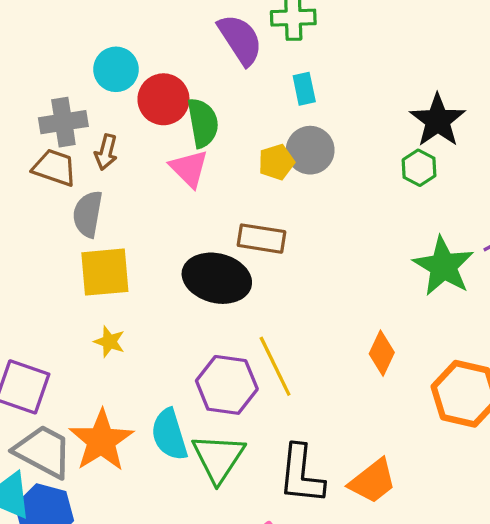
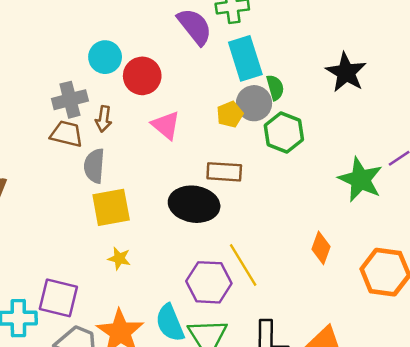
cyan rectangle: (304, 89) -> (245, 58), size x1.8
green semicircle: (203, 123) -> (275, 88), moved, size x0.7
green hexagon: (419, 168) -> (284, 132), moved, size x1.5

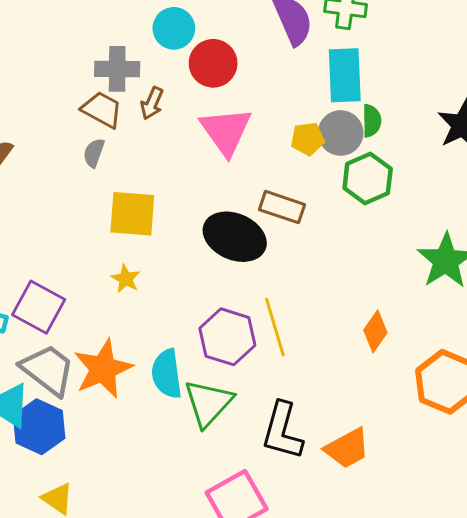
pink triangle: (166, 125) -> (226, 131), size x1.4
gray semicircle: (94, 166) -> (94, 153), moved, size x0.7

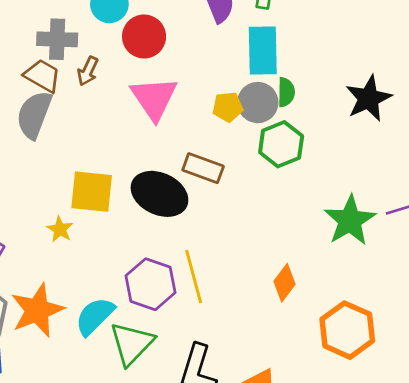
gray semicircle: (94, 153) -> (34, 115), size x1.8
yellow square: (132, 214) -> (92, 192), moved
cyan semicircle: (167, 374) -> (95, 316), turned 51

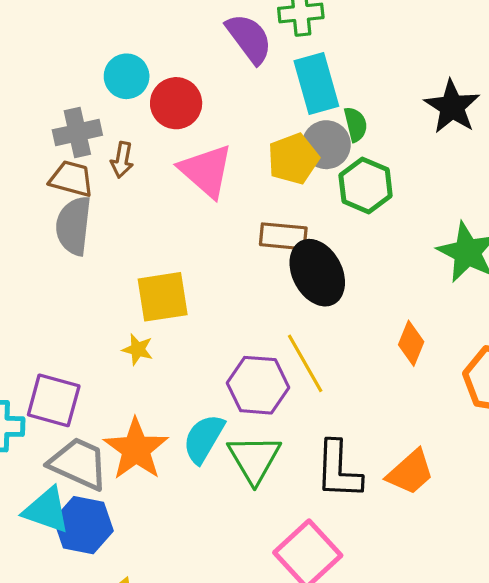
yellow pentagon: (228, 107) -> (293, 159), size x1.4
black ellipse: (159, 194) -> (317, 273), moved, turned 52

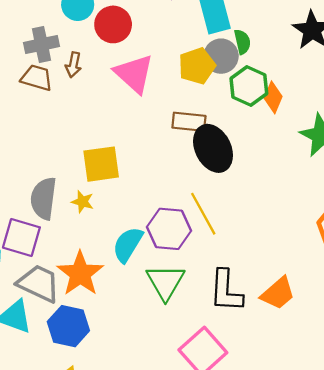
gray semicircle: (74, 226) -> (44, 198), moved
orange diamond: (411, 343) -> (273, 97), moved
cyan semicircle: (204, 439) -> (128, 245), moved
blue hexagon: (84, 525) -> (68, 326), moved

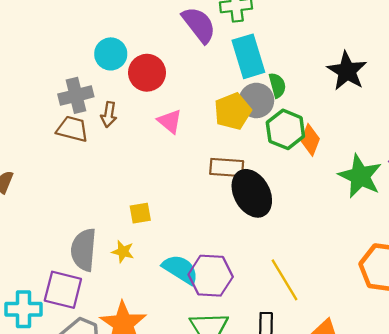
pink triangle: (134, 74) -> (170, 121), size x0.6
yellow square: (101, 164) -> (140, 213), size x0.6
yellow line: (203, 214) -> (284, 280), moved
cyan semicircle: (128, 245) -> (180, 269), moved, turned 93

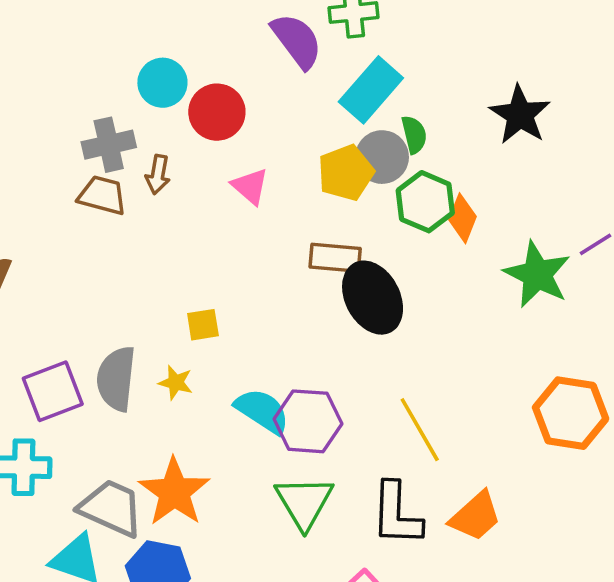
cyan rectangle: (248, 56) -> (371, 90), turned 57
purple square: (63, 290) -> (53, 391), moved, turned -36

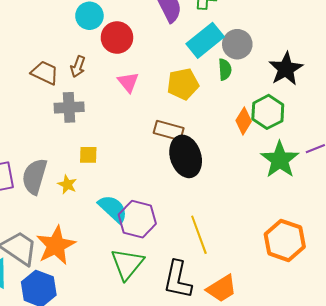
gray cross: (109, 145) -> (69, 107), moved
gray circle: (382, 157) -> (237, 44), moved
green hexagon: (425, 202) -> (268, 112), moved

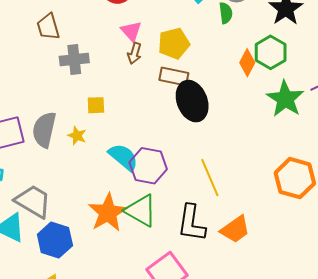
brown arrow: (78, 67) -> (134, 53), moved
brown trapezoid: (45, 73) -> (48, 27), turned -128
yellow pentagon: (183, 84) -> (174, 43), moved
orange star: (56, 245) -> (108, 213), moved
green triangle: (127, 264) -> (141, 211), turned -36

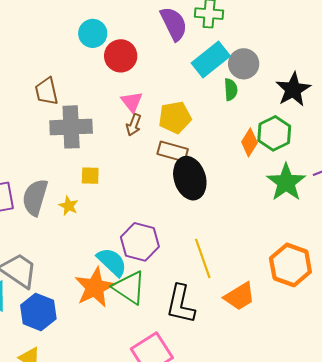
gray cross: (74, 60) -> (71, 127), size x1.4
cyan semicircle: (123, 157) -> (112, 262), moved
orange trapezoid: (235, 229) -> (240, 296), moved

